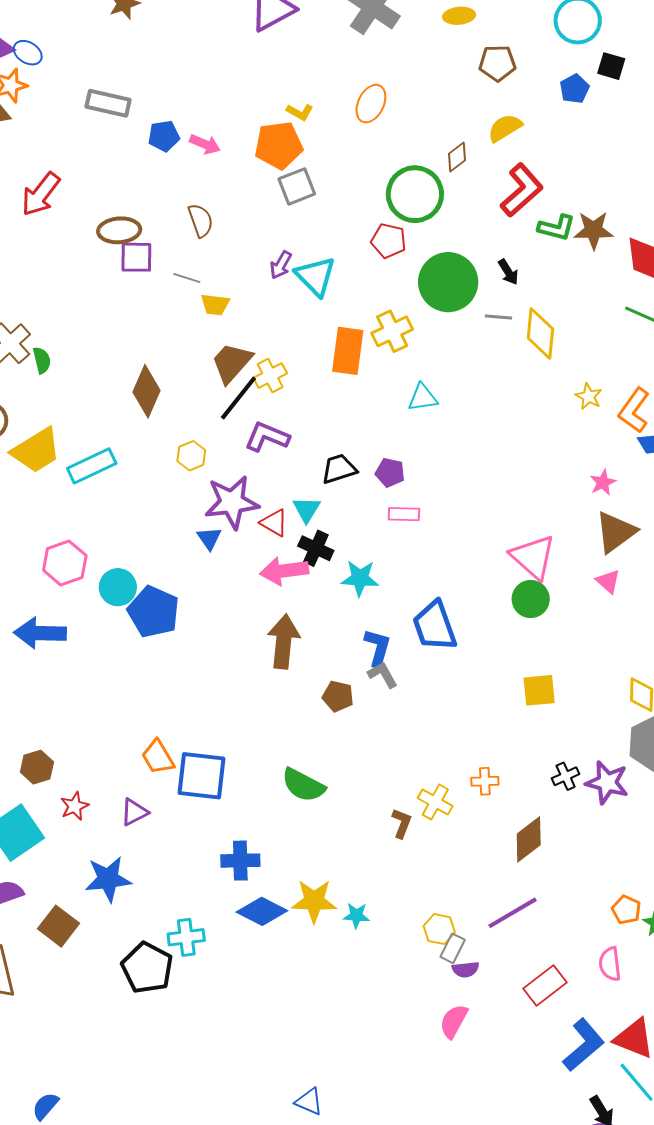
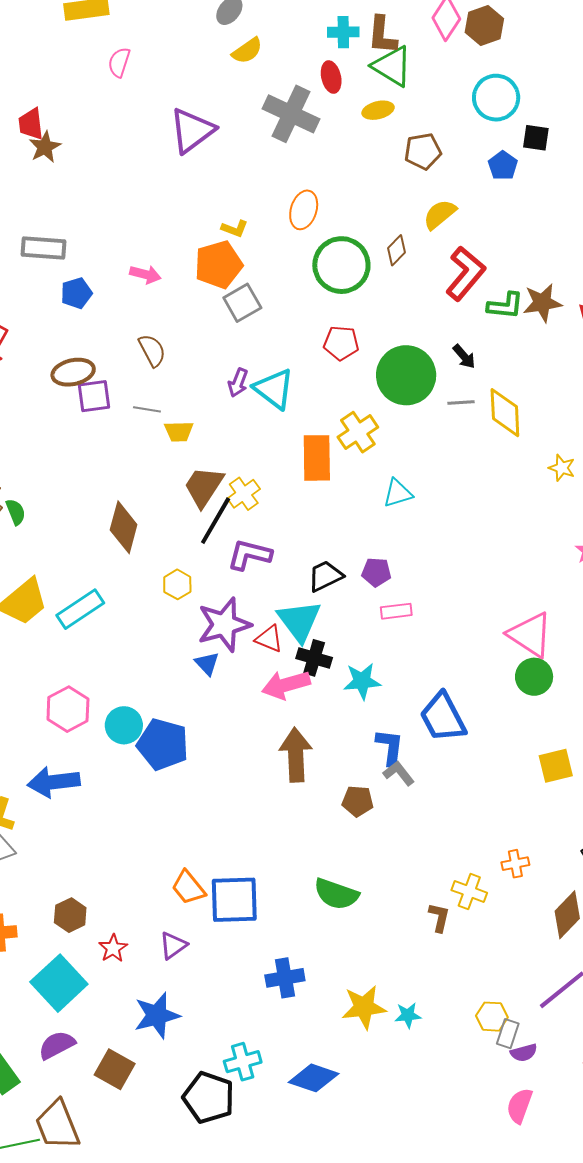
blue pentagon: (164, 136) -> (76, 293), moved
green circle: (415, 194) -> (341, 265), moved
cyan triangle: (307, 509) -> (299, 621), size x1.6
blue diamond: (262, 911) -> (314, 1078), moved

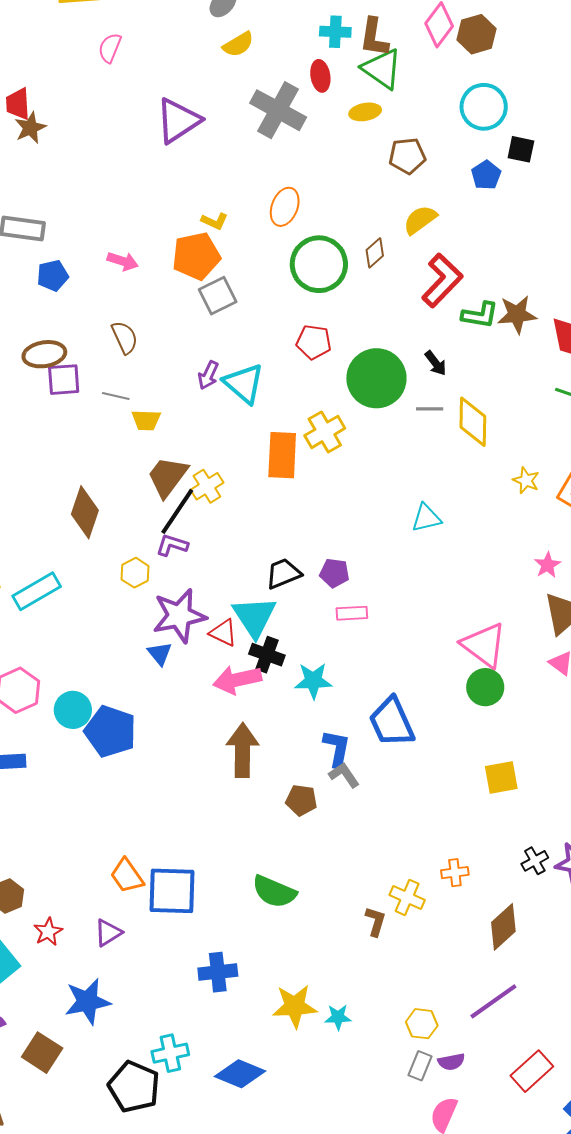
cyan triangle: (398, 493) -> (426, 518), moved
purple L-shape: (249, 555) -> (172, 545), moved, size x0.7
gray rectangle: (508, 1034) -> (420, 1066), moved

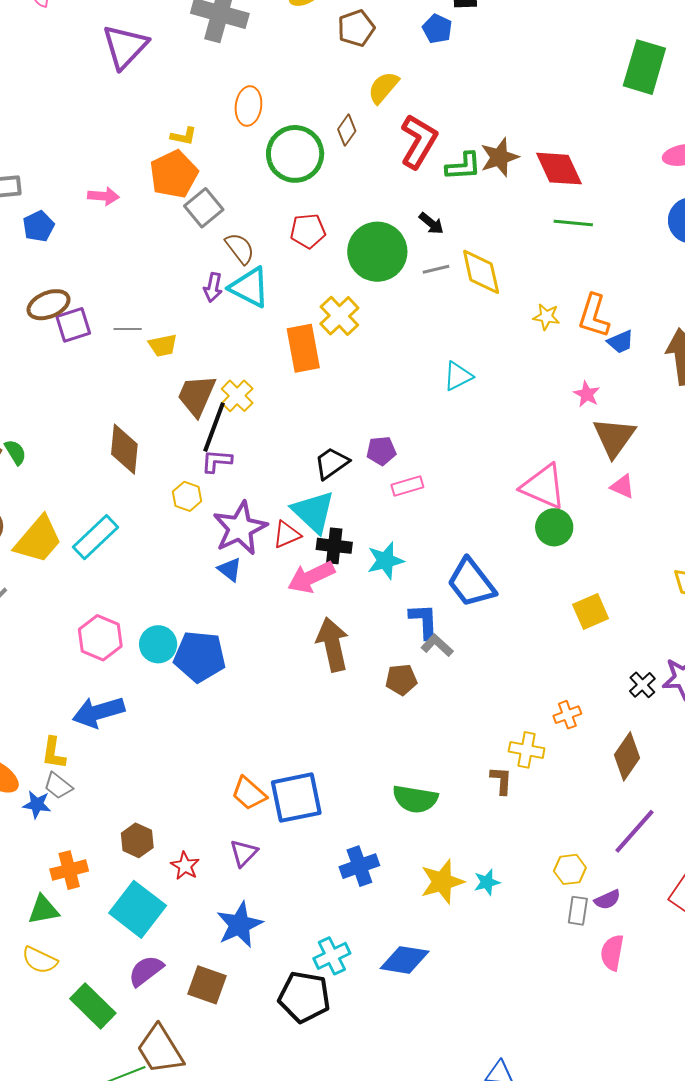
brown semicircle: (125, 337) -> (240, 248), moved
red triangle: (223, 633) -> (287, 535), turned -36
green semicircle: (274, 892) -> (415, 799), moved

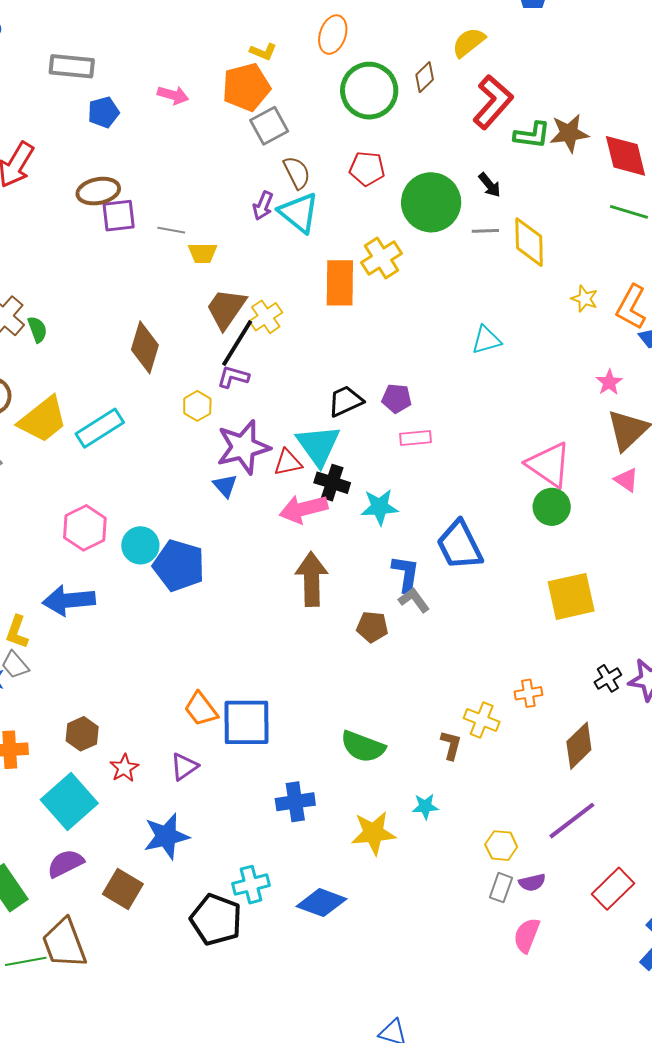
yellow square: (591, 611) -> (571, 596), size x1.4
cyan star: (487, 882) -> (425, 806), moved

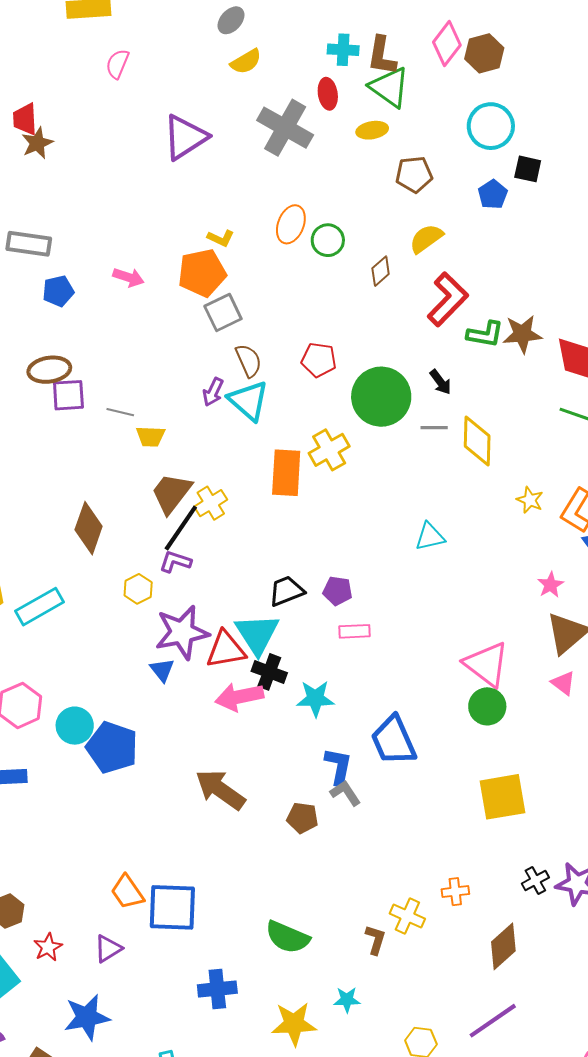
green circle: (369, 91) -> (328, 240), moved, size x0.6
red triangle: (288, 462) -> (226, 650), size x1.4
brown arrow: (312, 579) -> (220, 790), moved, turned -56

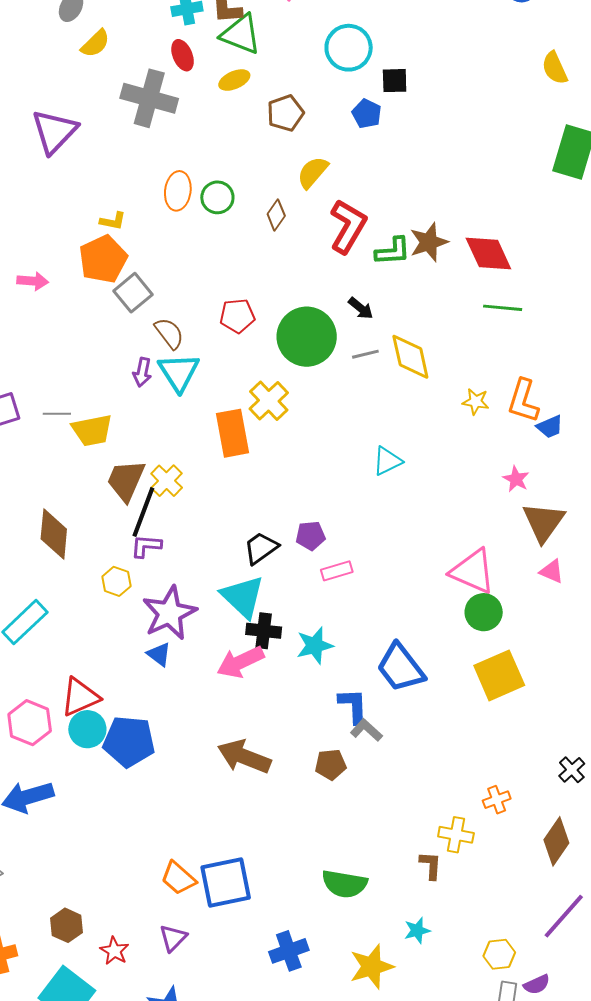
cyan triangle: (249, 401) -> (179, 372), turned 30
yellow trapezoid: (151, 436) -> (92, 430), size x1.4
red triangle: (226, 650) -> (80, 697), moved
yellow square: (503, 797) -> (499, 675), moved

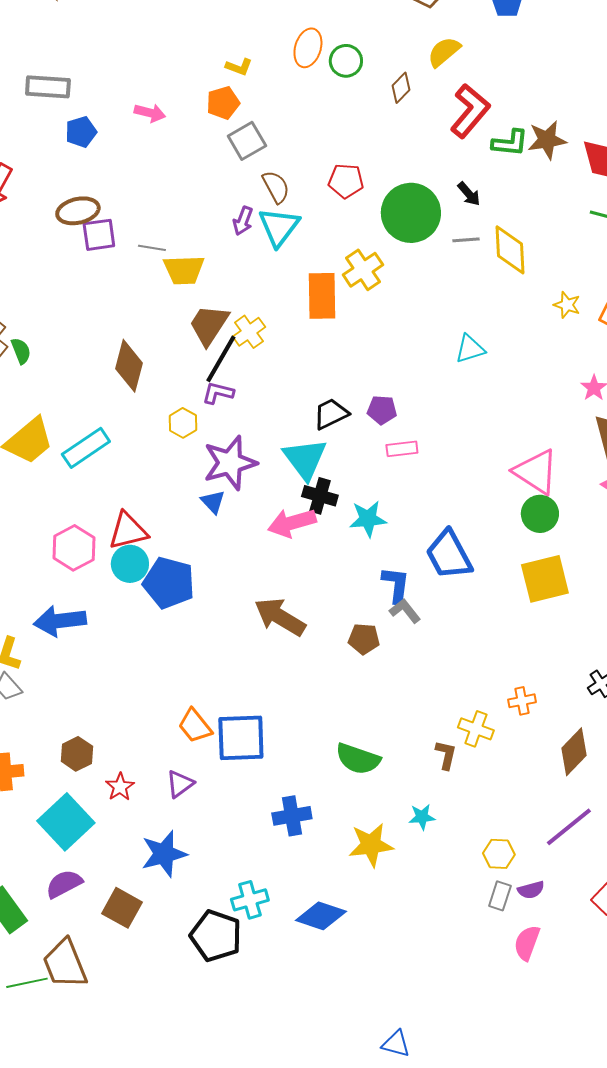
orange pentagon: (103, 259) -> (223, 103), size x0.7

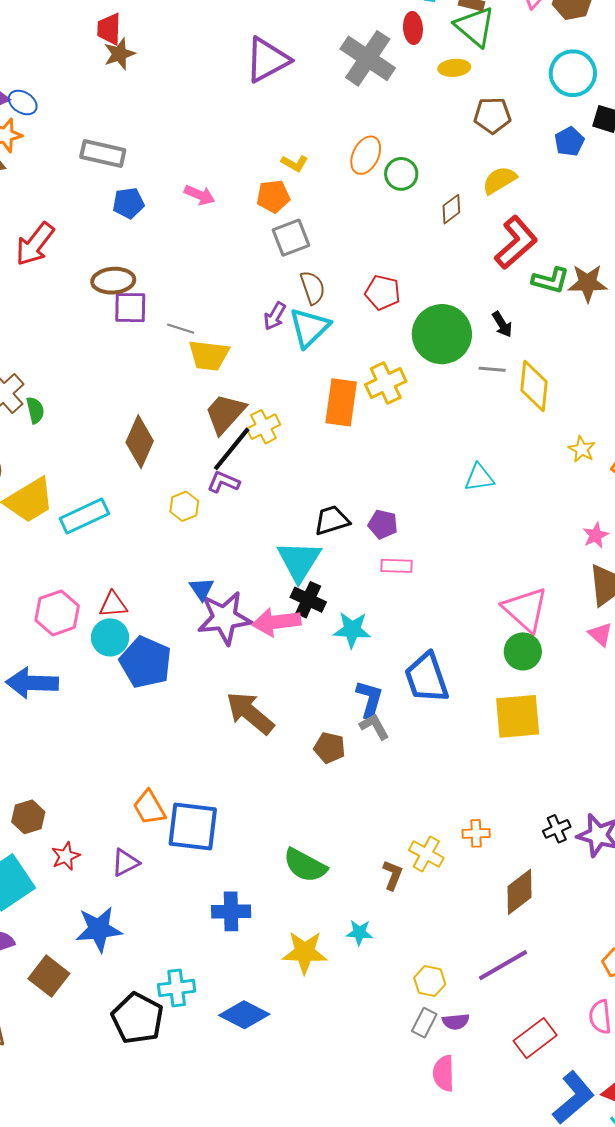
purple star: (230, 463) -> (224, 618), moved
red triangle: (128, 531) -> (113, 605), size x0.7
pink semicircle: (527, 943) -> (444, 1073), turned -30

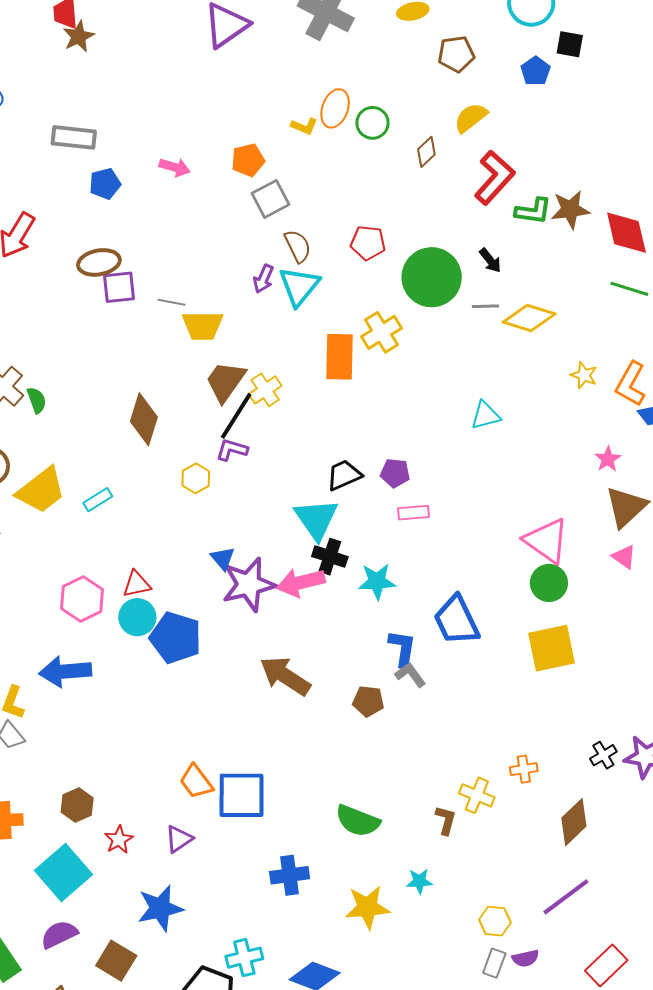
yellow L-shape: (295, 163) -> (304, 126), moved
yellow diamond: (534, 386) -> (529, 318), turned -72
cyan rectangle: (84, 516) -> (98, 500), size x0.6

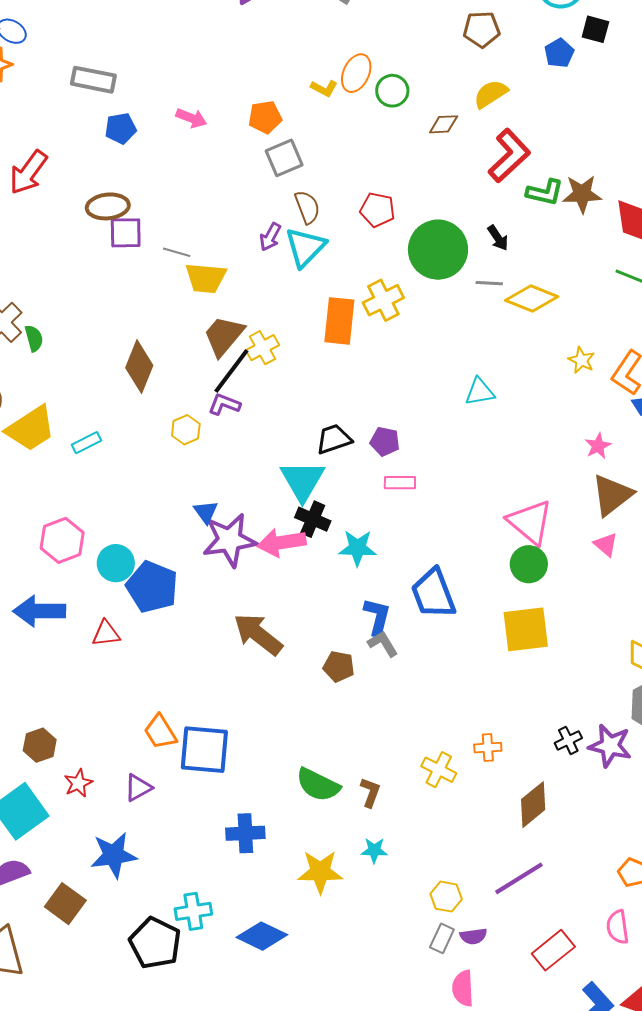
brown diamond: (426, 152) -> (444, 124), turned 36
red triangle: (137, 584) -> (106, 633), moved
brown L-shape: (446, 820) -> (370, 792), moved

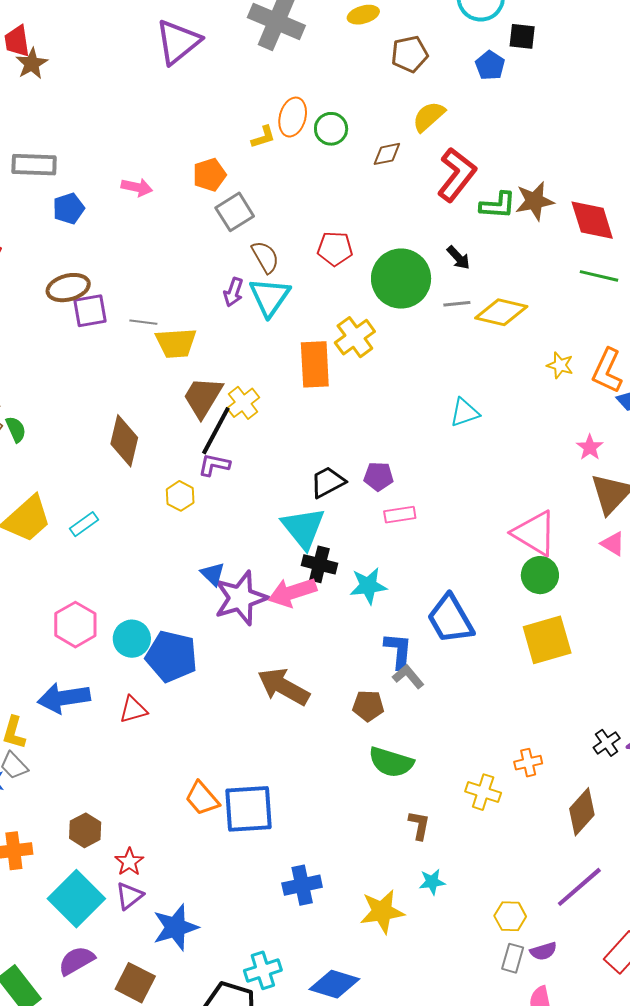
yellow L-shape: (324, 88) -> (263, 137), turned -36
green semicircle: (318, 785) -> (391, 762), moved
purple triangle: (138, 788) -> (129, 896), moved

